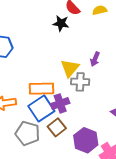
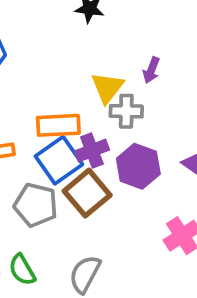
brown square: (57, 127) -> (87, 193), size x1.4
purple hexagon: (86, 140) -> (138, 166), moved

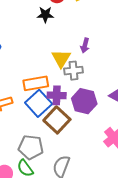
purple cross: (92, 151) -> (57, 95), turned 30
gray pentagon: (36, 205) -> (31, 147), moved

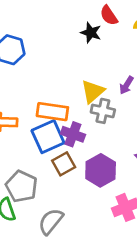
purple hexagon: (84, 101) -> (101, 170), moved
brown square: (57, 120) -> (64, 164), size x0.7

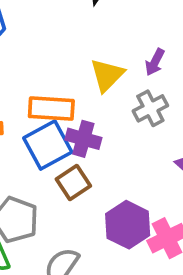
gray cross: (103, 111) -> (150, 108), moved, turned -35
purple hexagon: (101, 170) -> (128, 225), moved

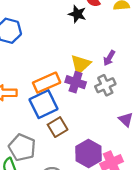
orange rectangle: (51, 108) -> (47, 83), turned -30
purple cross: (83, 139) -> (76, 82), moved

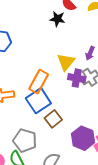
purple cross: (76, 82) -> (77, 78), moved
orange rectangle: (47, 83) -> (39, 82), turned -30

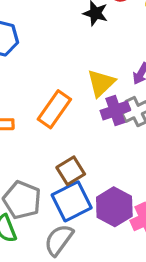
purple cross: (77, 78) -> (115, 111), turned -36
blue square: (38, 101) -> (72, 201), moved

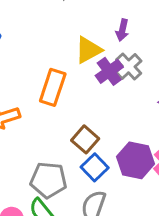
yellow triangle: (101, 83) -> (88, 50), turned 32
blue square: (72, 201) -> (95, 167), size x0.7

